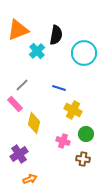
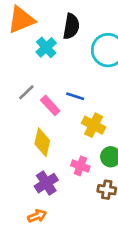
pink rectangle: (15, 104) -> (50, 105), moved
purple cross: (19, 154) -> (46, 183), moved

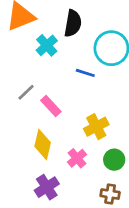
blue line: (75, 96) -> (85, 73), moved
yellow cross: (94, 125) -> (96, 127), turned 35
pink cross: (80, 166) -> (77, 158), moved, turned 30

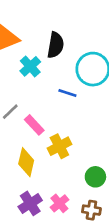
yellow cross: (96, 127) -> (59, 146), moved
pink cross: (77, 158) -> (59, 203), moved

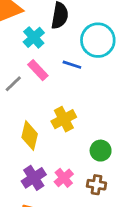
pink rectangle: (34, 125) -> (38, 70), moved

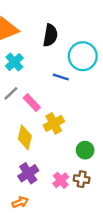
cyan cross: (34, 37) -> (14, 62), moved
pink rectangle: (38, 70) -> (32, 103), moved
pink cross: (64, 178) -> (61, 180), moved

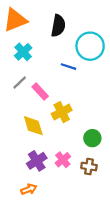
yellow diamond: (25, 137) -> (33, 126), turned -30
pink cross: (61, 180) -> (63, 160), moved

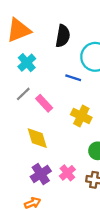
yellow cross: (62, 112) -> (81, 116), moved, turned -36

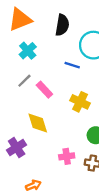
pink cross: (67, 173) -> (67, 156), turned 32
purple cross: (41, 174) -> (17, 147), moved

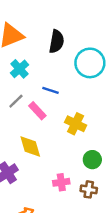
blue line: (72, 65) -> (51, 90), moved

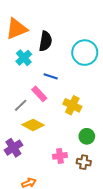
black semicircle: (57, 41) -> (45, 41), moved
gray line: (16, 101) -> (21, 105), moved
yellow diamond: (30, 146) -> (33, 125), turned -45

